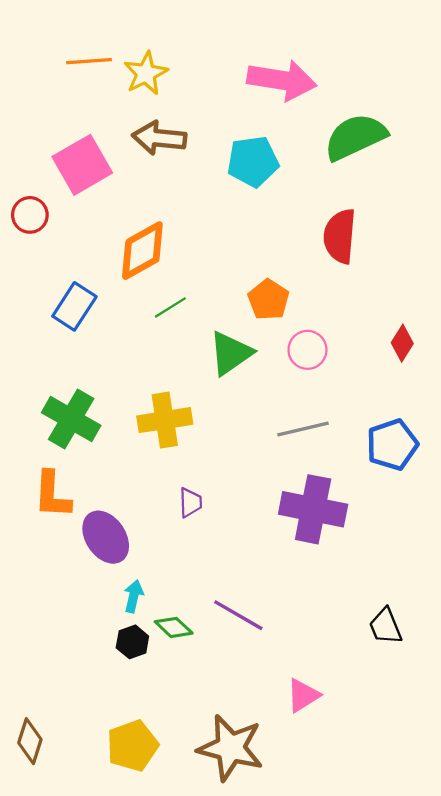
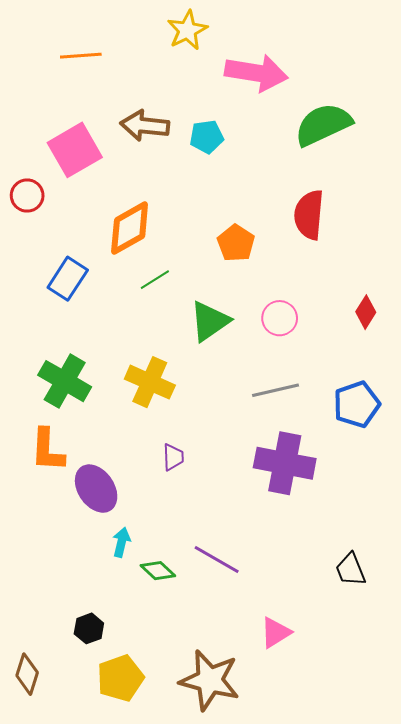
yellow star: (146, 73) -> (187, 30), moved
cyan pentagon: (253, 161) -> (207, 137), moved, size x0.7
orange pentagon: (268, 300) -> (236, 243), moved
yellow cross: (165, 420) -> (150, 382), turned 33
black hexagon: (132, 642) -> (89, 628), moved

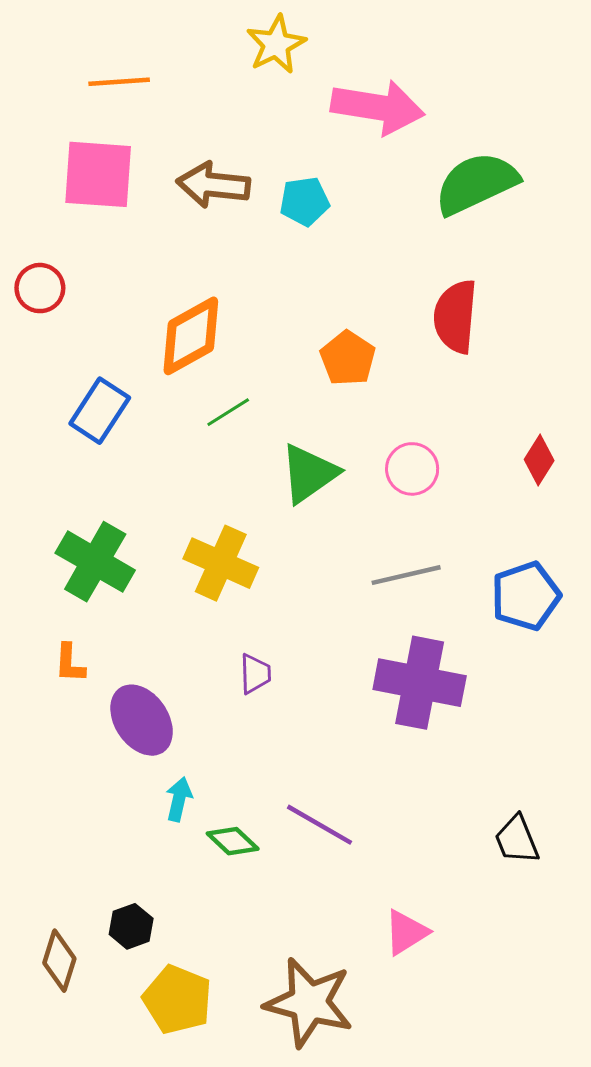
pink square: (75, 150) -> (98, 174), moved, turned 34
orange L-shape: (47, 450) -> (70, 663), size x0.6
brown diamond: (27, 674) -> (59, 961), moved
yellow pentagon: (120, 678) -> (177, 1000), turned -30

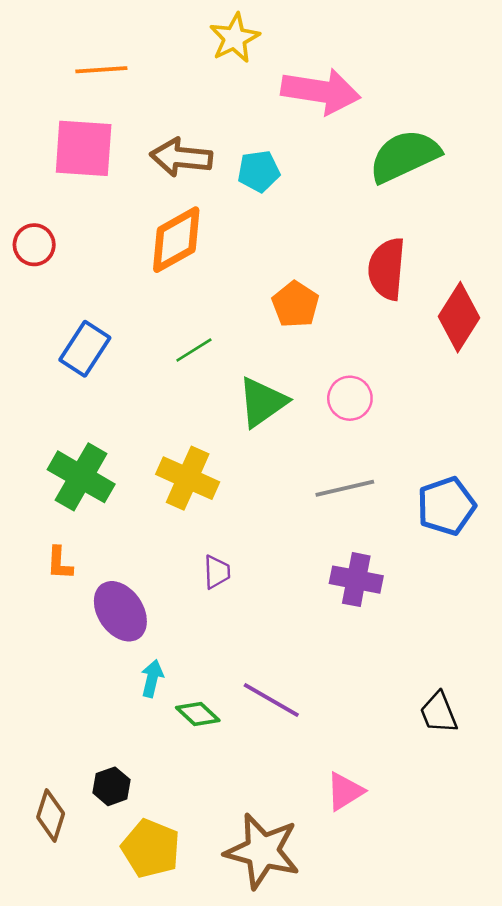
orange diamond: (191, 336) -> (176, 240), moved
red diamond: (539, 460) -> (459, 317), moved, size x1.6
purple cross: (420, 683) -> (356, 580), size x0.7

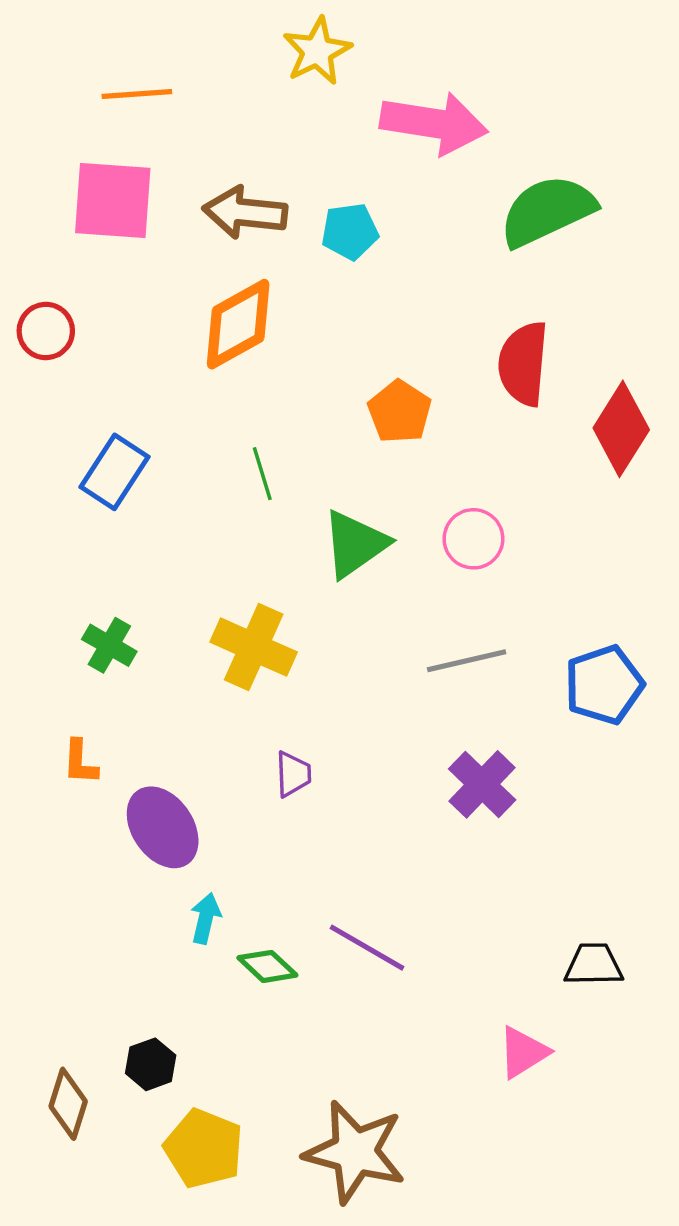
green line: (194, 350) -> (262, 474), turned -75
green cross: (81, 477) -> (109, 645), size x0.6
purple cross: (356, 580) -> (482, 784), turned 33
black trapezoid: (439, 713) -> (594, 965), turned 111
pink triangle: (345, 791) -> (523, 1052), moved

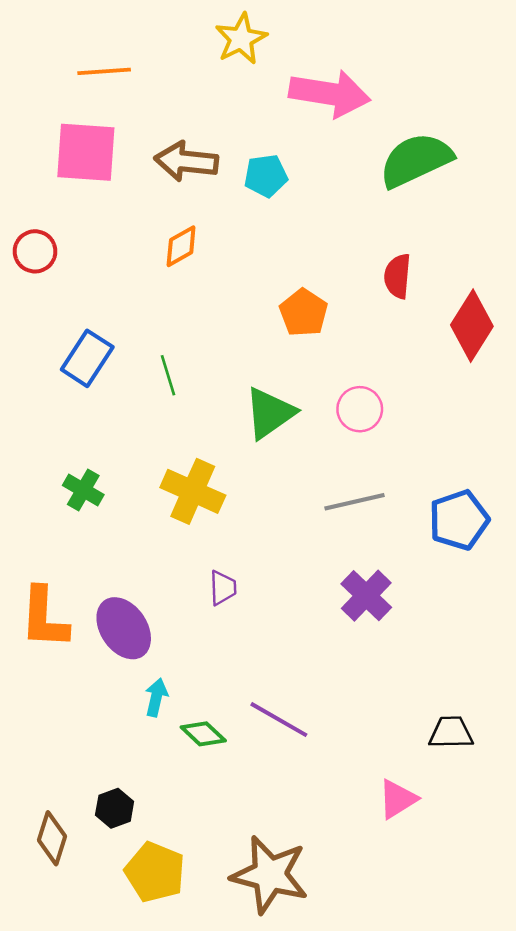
orange diamond: (238, 324) -> (181, 246), size x0.6
red semicircle: (523, 364) -> (398, 276), size x0.7
green line: (262, 474) -> (168, 375), moved
orange L-shape: (80, 762) -> (44, 618), moved, size x1.8

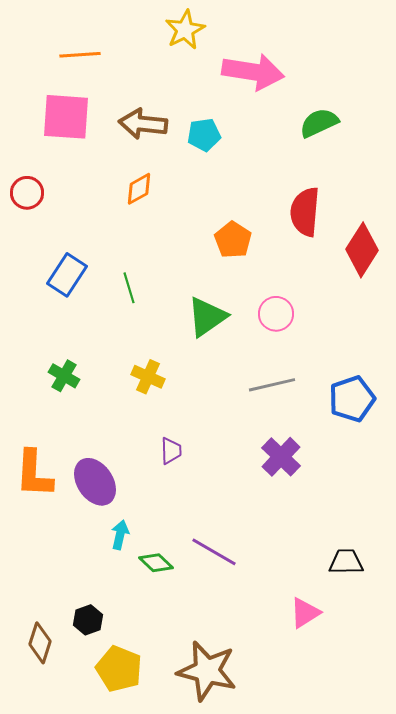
green semicircle: (416, 160) -> (319, 123), size x0.7
red semicircle: (398, 276) -> (305, 212), size x1.4
yellow cross: (193, 491) -> (148, 377), size x0.7

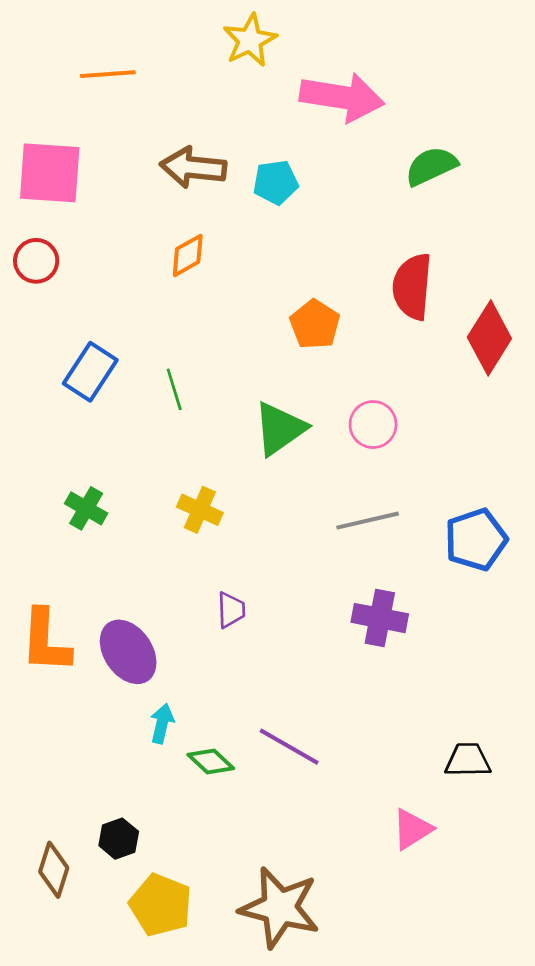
pink square: (66, 117) -> (50, 173), moved
purple cross: (281, 457) -> (380, 618), turned -33

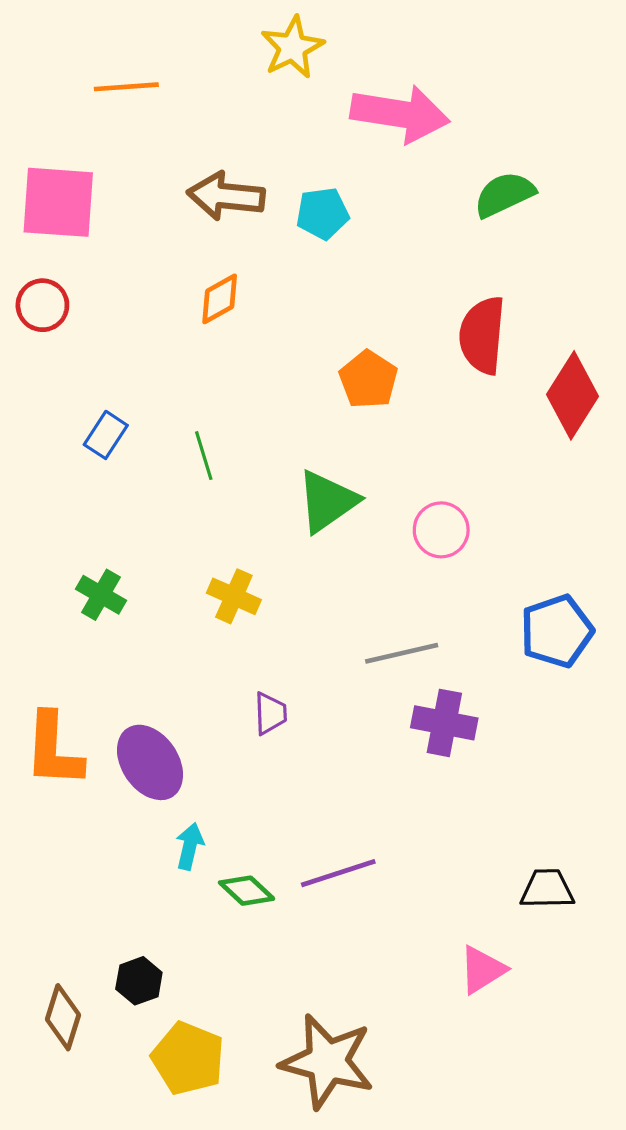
blue rectangle: (90, 372) -> (106, 435), size x0.7
pink circle: (373, 425) -> (441, 530), moved
gray line: (368, 521) -> (402, 653), moved
purple line: (289, 747) -> (338, 873), turned -48

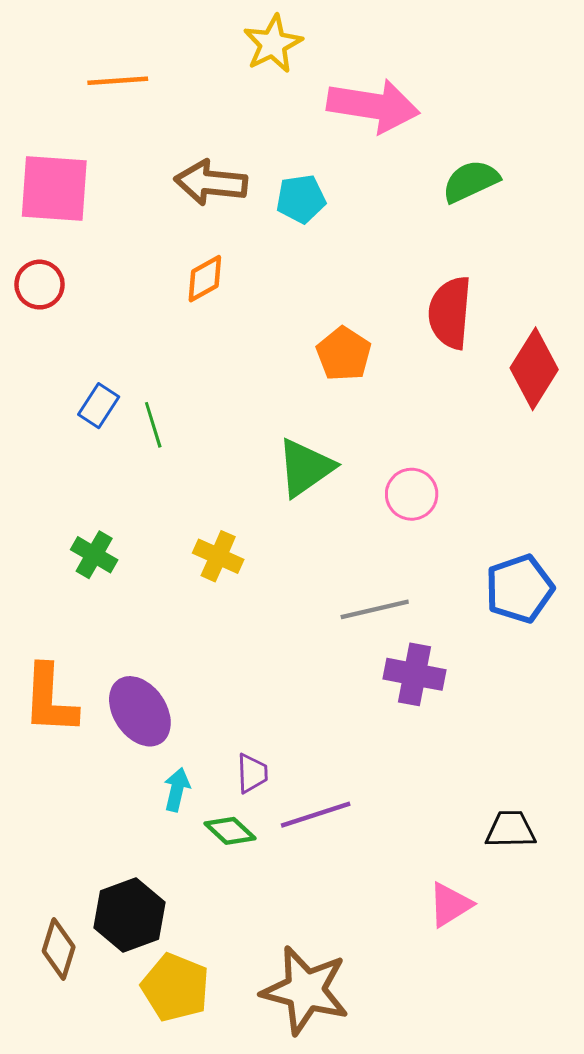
green line: (204, 456) -> (153, 425), moved
purple trapezoid: (270, 713) -> (252, 773), moved
black hexagon: (139, 981) -> (130, 915), size x1.6

